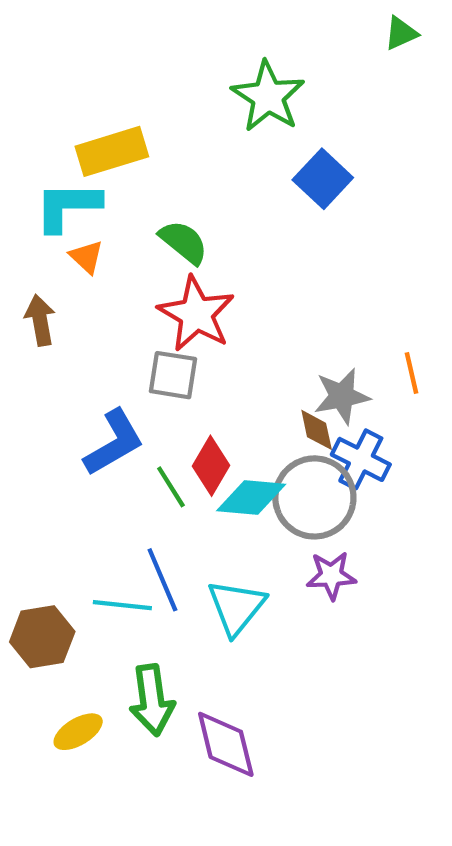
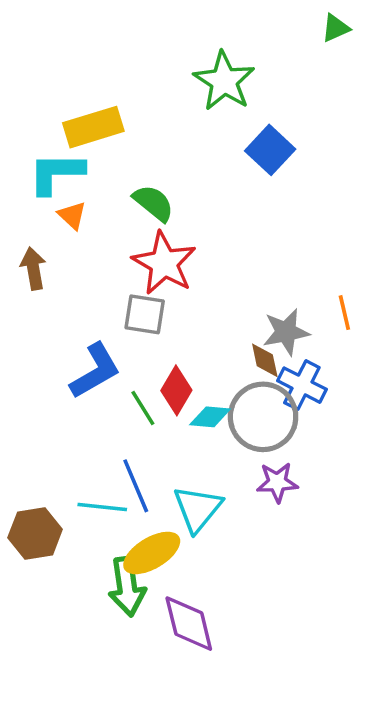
cyan diamond: (251, 497) -> (210, 417), size x0.7
yellow ellipse: (78, 732) -> (152, 553), moved, size x1.4

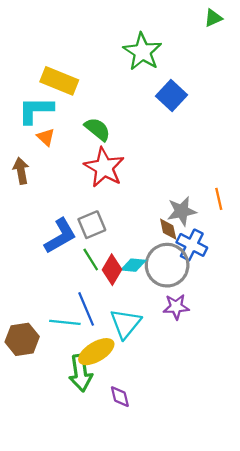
yellow rectangle: (93, 127) -> (59, 81), turned 39
gray square: (145, 314) -> (92, 225), moved, turned -32
red diamond: (176, 390) -> (112, 270), moved
purple diamond: (189, 624) -> (120, 397), size x0.6

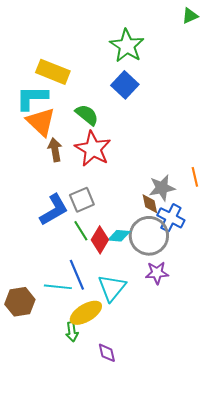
blue square: (172, 95) -> (125, 85), moved
orange triangle: (46, 137) -> (41, 122), size x1.8
brown arrow: (21, 171) -> (55, 150), moved
green arrow: (81, 373) -> (72, 332), size x0.6

